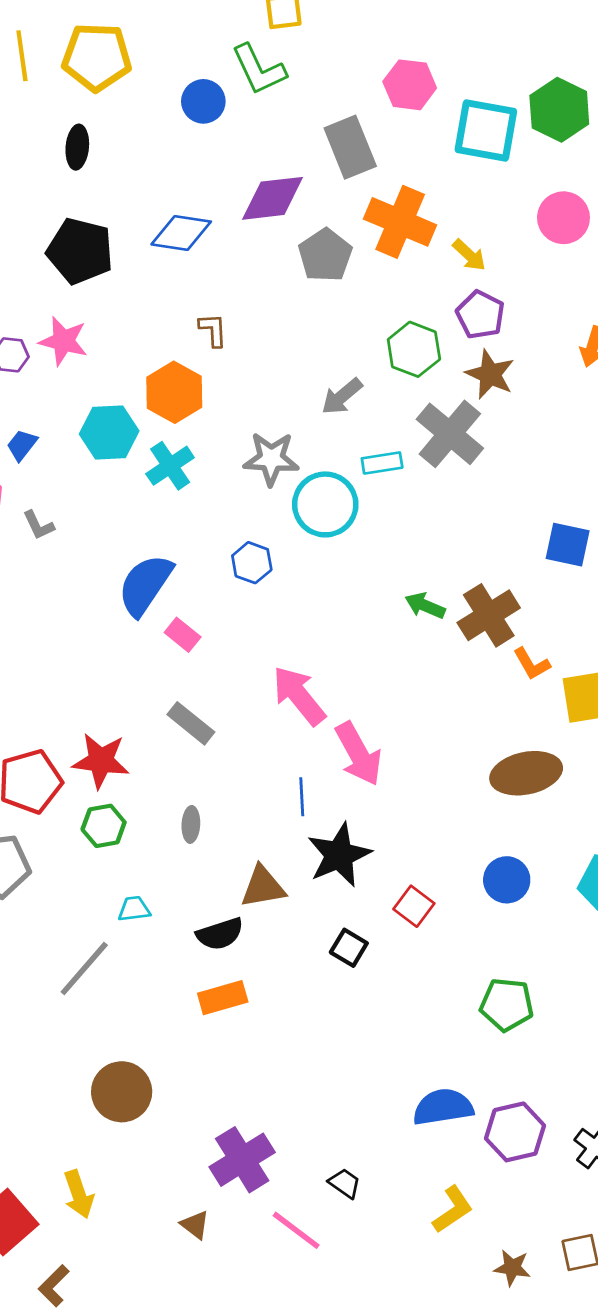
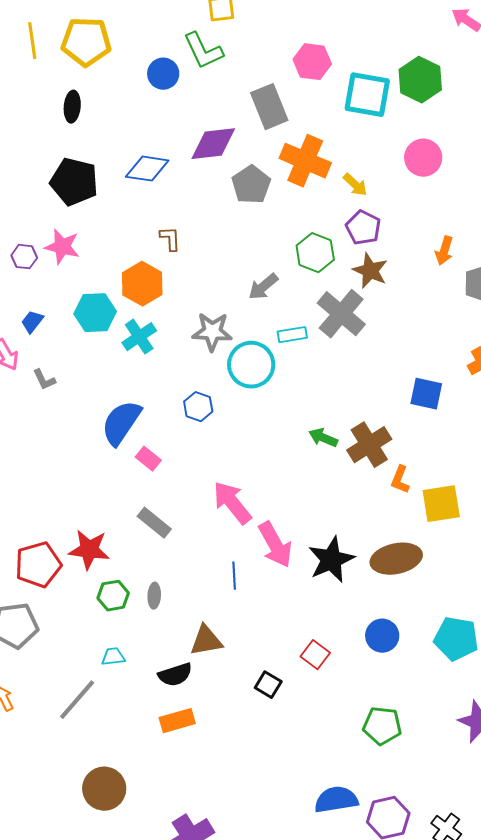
orange L-shape: (532, 664) -> (400, 480), turned 52
green hexagon: (104, 826) -> (113, 596), moved
black star: (339, 855) -> (331, 560), moved

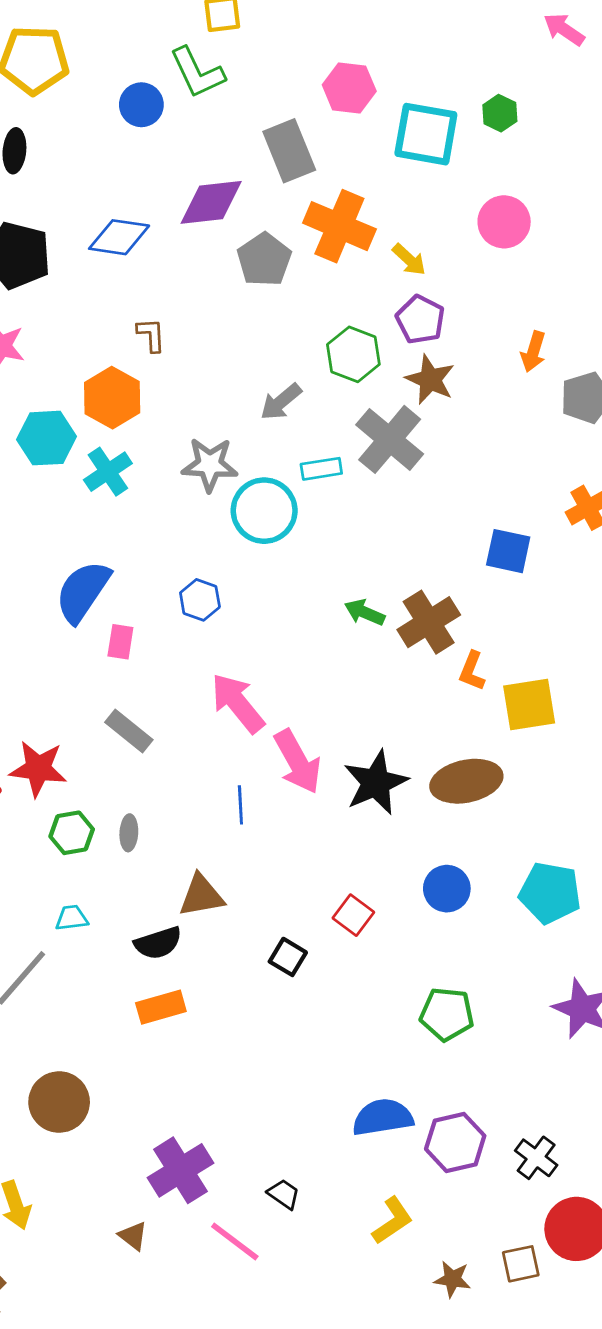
green hexagon: (420, 80) -> (500, 113), size x0.6
blue hexagon: (198, 407) -> (200, 600), moved
pink rectangle: (148, 459) -> (120, 642), turned 60

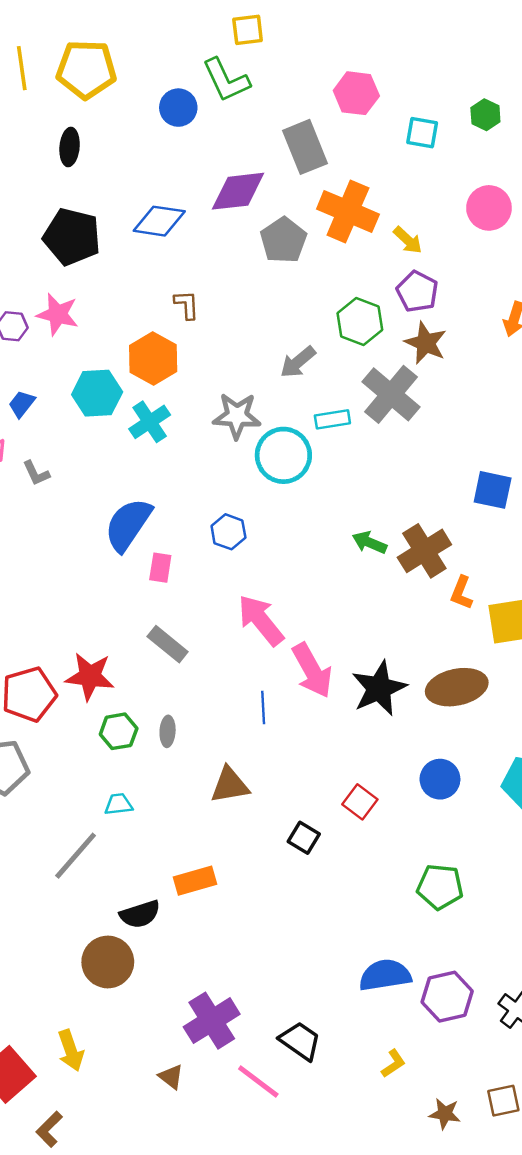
cyan square: (426, 134) -> (422, 133), size x0.6
black semicircle: (158, 943) -> (140, 914), moved
black trapezoid: (284, 1194) -> (300, 1041), size x1.5
yellow L-shape: (392, 1221) -> (393, 1064), size x0.7

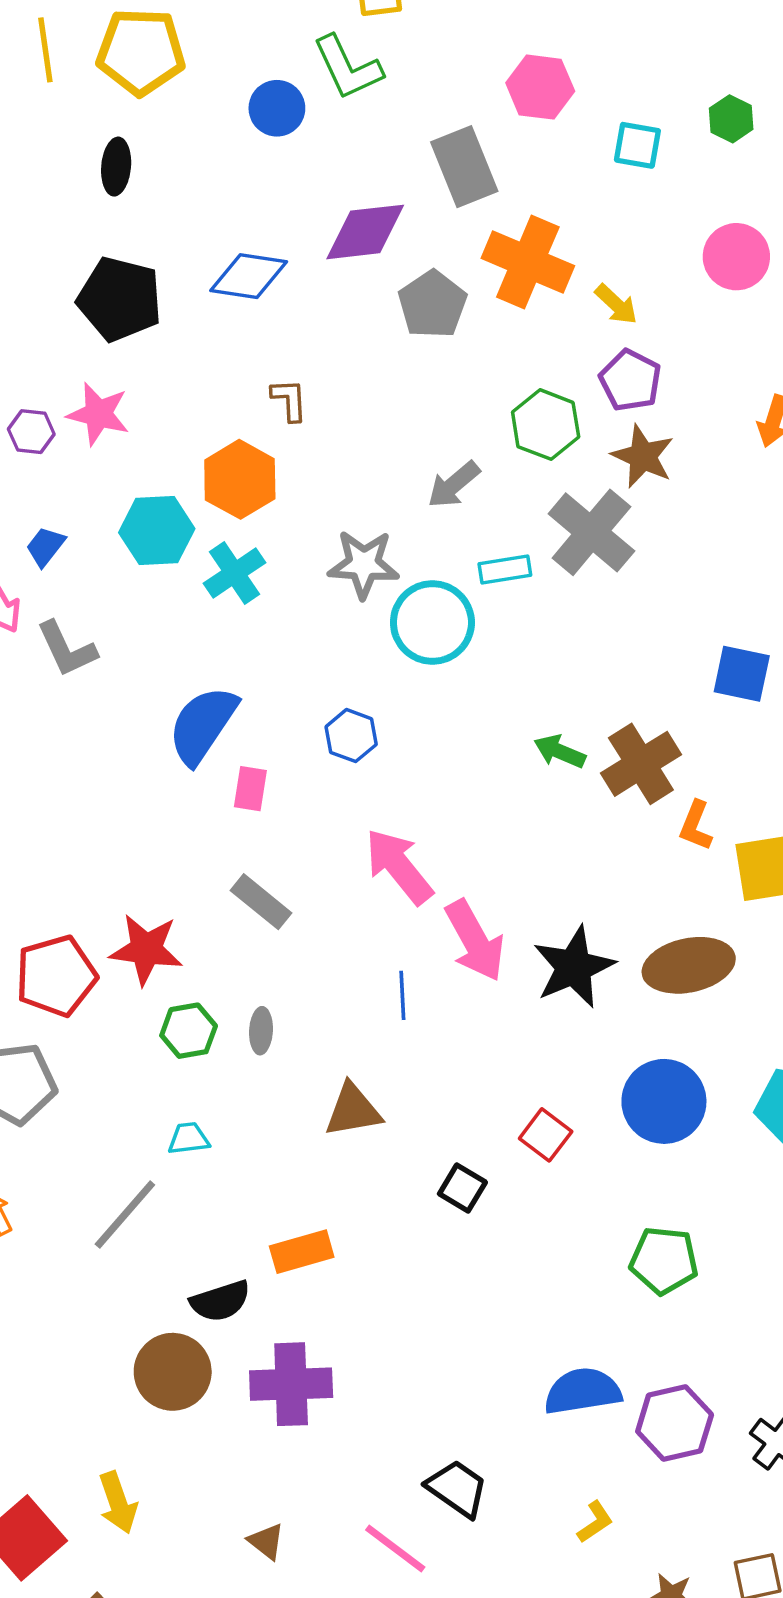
gray L-shape: (36, 473) -> (67, 649), size x1.5
blue circle: (440, 779) -> (664, 1101), size x1.4
purple cross: (212, 1021) -> (291, 1384), moved, turned 30

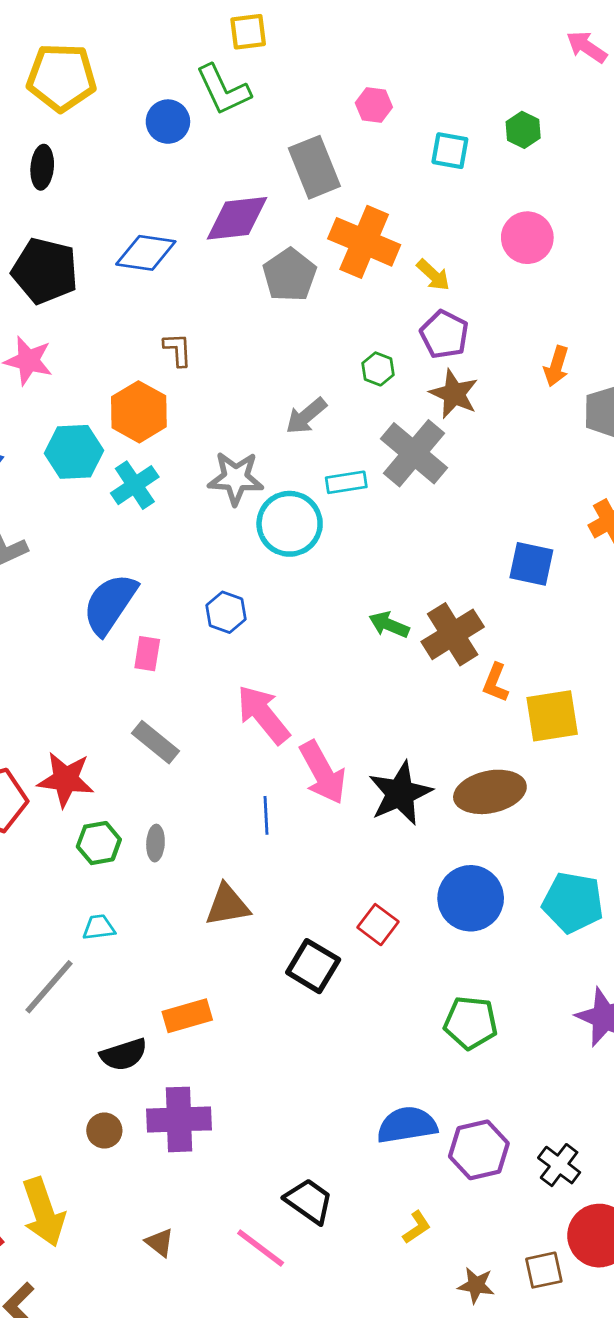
pink hexagon: (540, 87) -> (374, 105), size x0.7
green hexagon: (546, 425) -> (378, 369), size x0.6
black square: (462, 1188) -> (313, 966), size x1.4
brown circle: (173, 1372) -> (104, 1131), moved, size x0.6
yellow arrow: (118, 1503) -> (44, 1212), size x1.4

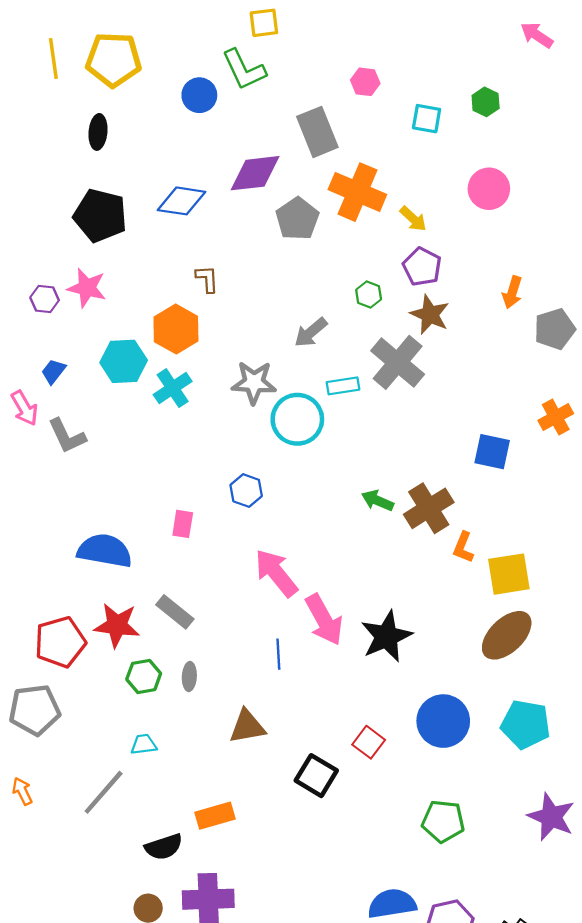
blue semicircle: (110, 604) -> (105, 551), moved, turned 66
gray rectangle: (155, 742) -> (175, 612), moved
brown ellipse: (490, 792) -> (507, 635), moved, turned -32

